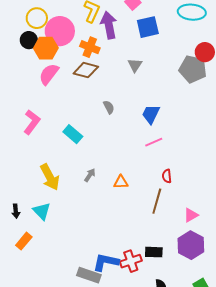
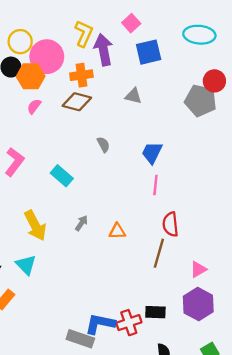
orange cross: (90, 47) -> (81, 75), turned -30
gray triangle: (135, 65) -> (133, 96), turned -49
pink semicircle: (49, 74) -> (34, 106), size x0.6
pink line: (154, 142) -> (155, 185), turned -60
red semicircle: (167, 176) -> (170, 224), size x1.5

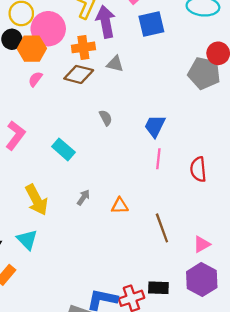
gray triangle: (133, 96) -> (115, 64), moved
red semicircle: (170, 224) -> (198, 169), moved
brown line: (159, 253) -> (162, 228), turned -36

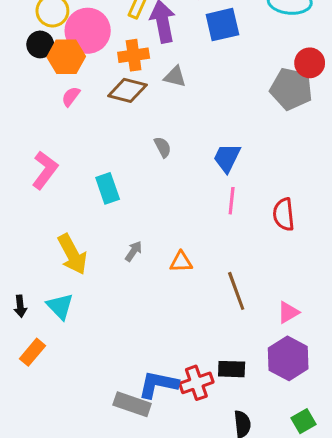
cyan rectangle: (63, 149) -> (108, 188), turned 30

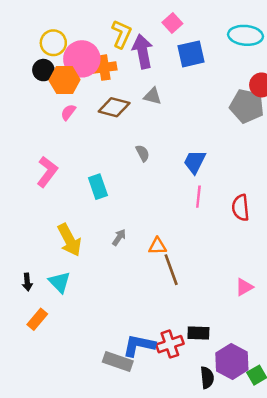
orange cross: (134, 55) -> (104, 68), moved
brown line: (236, 291) -> (171, 270), moved
purple hexagon: (288, 358) -> (232, 361), moved

